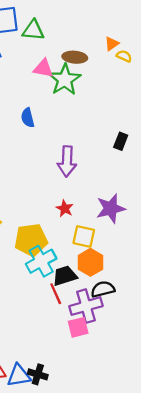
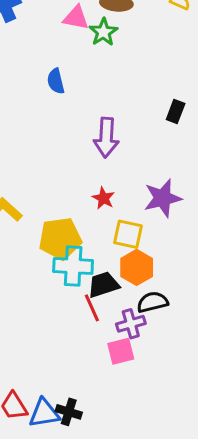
green star: (65, 80) -> (103, 32), size x0.7
cyan cross: (41, 261) -> (73, 266), turned 32
purple cross: (86, 306) -> (131, 324), size x0.7

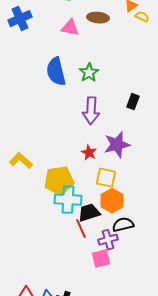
green star: (103, 32) -> (89, 73), moved
blue semicircle: (56, 81) -> (56, 72), size x1.6
black rectangle: (176, 112) -> (133, 102), moved
purple star: (163, 198) -> (117, 145), moved

